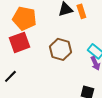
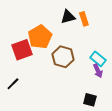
orange pentagon: (24, 18) -> (40, 37), moved, turned 30

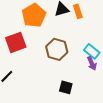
orange pentagon: (40, 37) -> (34, 15), moved
black square: (90, 100) -> (66, 87), moved

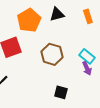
orange rectangle: (78, 11) -> (88, 16), moved

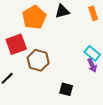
brown hexagon: (52, 54) -> (38, 60), moved

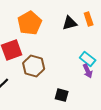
black triangle: (62, 11) -> (70, 23), moved

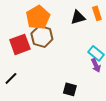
brown hexagon: (34, 66) -> (42, 36), moved

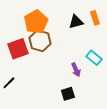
purple arrow: (96, 65) -> (76, 70), moved
black square: (70, 89) -> (68, 94), turned -32

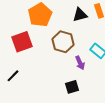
brown hexagon: (40, 41) -> (63, 42), moved

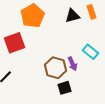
brown hexagon: (63, 42) -> (56, 68), moved

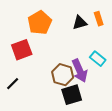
purple arrow: (72, 64) -> (80, 71), size x1.6
black square: (64, 88) -> (72, 95), size x1.5

